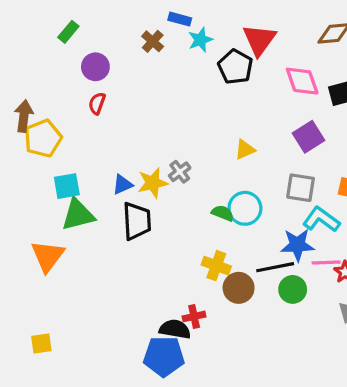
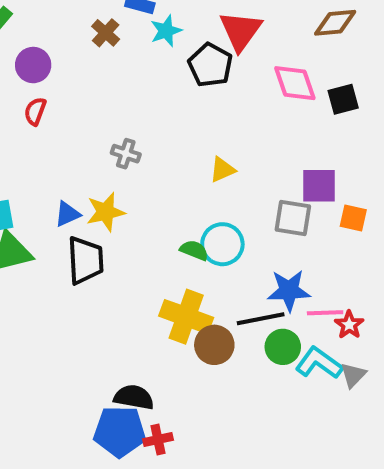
purple square: (309, 137) -> (319, 186), moved, turned 32
gray cross: (180, 172) -> (126, 154), moved, turned -35
cyan L-shape: (321, 219) -> (319, 363), moved
yellow cross: (216, 266) -> (186, 317), size x1.4
red cross: (194, 316) -> (158, 439), moved

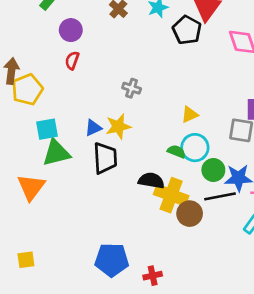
yellow triangle: (222, 170) -> (190, 115), moved
green circle: (283, 347) -> (213, 170), moved
black semicircle: (134, 397) -> (151, 181), moved
blue pentagon: (120, 431) -> (112, 260), moved

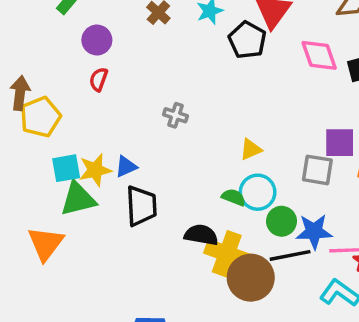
yellow star: (118, 126) -> (95, 170), moved
brown circle: (190, 214) -> (251, 278), size x1.4

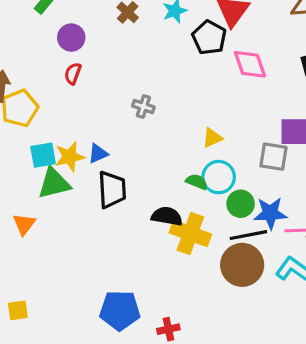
pink diamond: (319, 55) -> (250, 64), moved
orange triangle: (46, 243) -> (24, 224), size x0.7
brown circle: (251, 278) -> (242, 265), moved

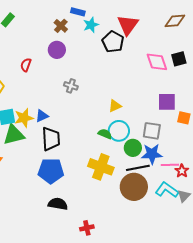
purple circle: (71, 38) -> (57, 50), moved
pink diamond: (250, 64) -> (157, 62), moved
gray square: (273, 157) -> (152, 131), moved
black semicircle: (167, 216) -> (58, 204), moved
blue pentagon: (120, 310) -> (51, 171), moved

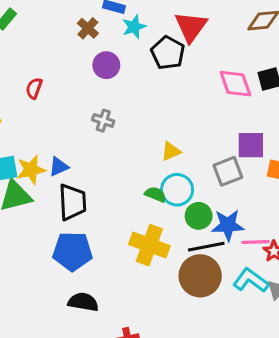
purple circle: (57, 50) -> (106, 65), moved
gray square: (152, 131) -> (228, 171), moved, turned -30

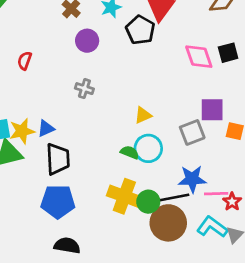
green circle: (199, 216) -> (148, 202), moved

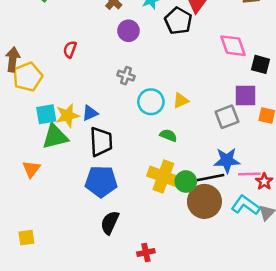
black square: (228, 53) -> (261, 64), moved, turned 30
cyan circle: (148, 148) -> (151, 102), moved
black semicircle: (67, 246) -> (110, 223), turned -75

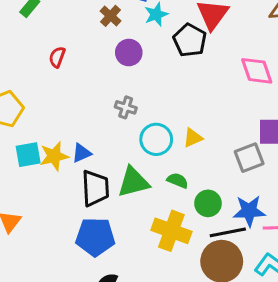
red semicircle: (70, 49) -> (57, 57), moved
green triangle: (55, 137) -> (133, 182), moved
green circle: (186, 181) -> (208, 203), moved

